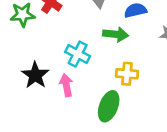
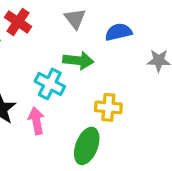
green arrow: (116, 34) -> (78, 60), moved

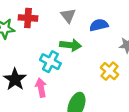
red cross: (18, 22) -> (28, 18), turned -30
yellow cross: (108, 107) -> (110, 71), moved, turned 36

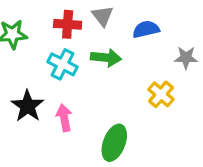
red cross: (28, 18) -> (68, 24), moved
cyan cross: (50, 62) -> (63, 64), moved

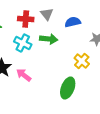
pink arrow: (64, 118) -> (24, 75), turned -42
green ellipse: (114, 143) -> (68, 88), moved

